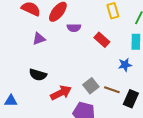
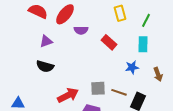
black semicircle: (38, 75) -> (45, 66), moved
gray square: (91, 86) -> (98, 88), turned 35

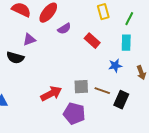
purple semicircle: (81, 30) -> (64, 29), turned -32
black semicircle: (45, 66) -> (15, 58), moved

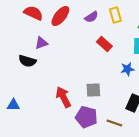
purple semicircle: (64, 29) -> (91, 17), moved
brown line: (102, 91) -> (114, 123), moved
red arrow: (51, 94) -> (63, 97), turned -90

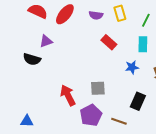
purple semicircle: (91, 17) -> (96, 15), turned 40
blue triangle: (13, 105) -> (27, 121), moved
purple pentagon: (86, 117) -> (91, 115), turned 30

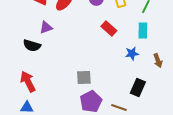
gray square: (98, 88) -> (84, 77), moved
red arrow: (68, 95) -> (28, 81), moved

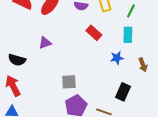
purple triangle: (46, 27) -> (45, 43), moved
black semicircle: (32, 45) -> (17, 60), moved

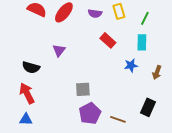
purple triangle: (45, 43) -> (59, 50), turned -32
brown arrow: (143, 65) -> (157, 72), turned 40
black rectangle: (123, 92) -> (148, 107), moved

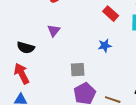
red rectangle: (108, 40) -> (111, 14), moved
blue star: (131, 65) -> (105, 46), moved

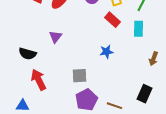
red arrow: (22, 74) -> (38, 80), moved

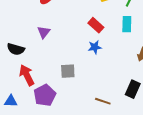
red rectangle: (112, 20) -> (96, 25), moved
purple pentagon: (86, 100) -> (45, 95), moved

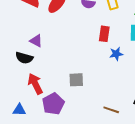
red rectangle: (96, 25) -> (104, 34), turned 56
purple triangle: (44, 32) -> (36, 41), moved, turned -40
blue star: (95, 47) -> (116, 54), moved

